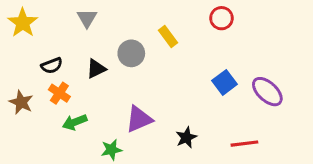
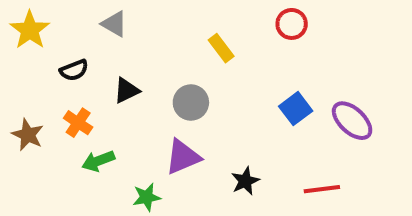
gray triangle: (87, 18) -> (114, 24), turned -30
gray circle: (131, 53) -> (191, 103), moved
black semicircle: (52, 66) -> (74, 70), moved

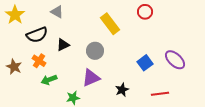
yellow rectangle: (221, 48) -> (110, 24), size x1.5
black semicircle: (74, 70) -> (37, 35), size x1.5
blue square: (296, 109) -> (145, 63), moved

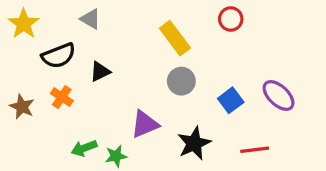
gray circle: (95, 51) -> (181, 81), moved
green arrow: (49, 80) -> (84, 148), moved
black star: (122, 90) -> (194, 143), size x1.5

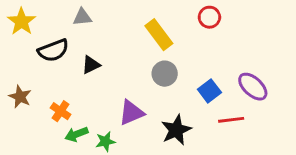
gray triangle: (90, 19) -> (82, 17), turned -36
orange cross: (62, 97) -> (61, 111), moved
red line: (255, 150) -> (231, 120), moved

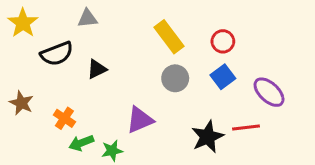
red circle: (209, 17) -> (223, 41), moved
blue square: (209, 91) -> (223, 77), moved
black star: (176, 130) -> (207, 137), moved

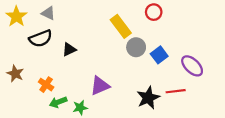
gray triangle: (88, 18) -> (48, 13), moved, turned 32
red circle: (223, 41) -> (154, 12), moved
gray circle: (175, 78) -> (136, 47), moved

